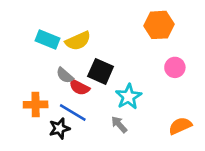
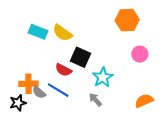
yellow semicircle: (78, 41) -> (62, 33), turned 60
gray semicircle: (65, 75) -> (39, 92), moved
black star: (59, 128) -> (18, 103), moved

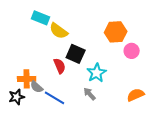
orange hexagon: (127, 20) -> (116, 32), moved
cyan rectangle: (38, 32) -> (41, 18), moved
red semicircle: (63, 70) -> (60, 66), turned -140
blue line: (58, 90) -> (55, 98), moved

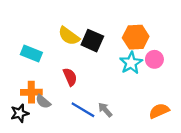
cyan rectangle: (41, 18) -> (31, 53), moved
black square: (76, 54) -> (92, 41), moved
cyan star: (97, 73) -> (131, 63), moved
blue line: (55, 98) -> (83, 110), moved

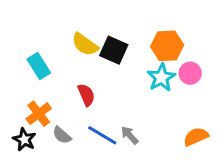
cyan rectangle: (31, 53) -> (39, 66), turned 36
orange cross: (31, 92) -> (39, 114), turned -36
gray semicircle: (43, 102) -> (62, 135), moved
black star: (20, 113) -> (24, 140), turned -30

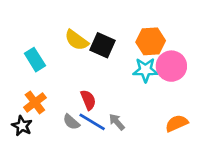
pink circle: (190, 73) -> (171, 66), size x1.5
cyan star: (161, 78) -> (145, 70), turned 30
red semicircle: (86, 95) -> (88, 100), moved
gray semicircle: (62, 135) -> (71, 122), moved

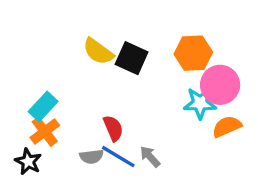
cyan rectangle: (35, 60) -> (43, 107), moved, turned 75
cyan star: (145, 70) -> (200, 103), moved
gray semicircle: (71, 122) -> (92, 157), turned -48
orange semicircle: (177, 123) -> (227, 127), moved

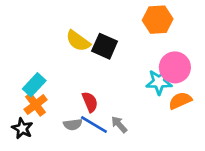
orange hexagon: (193, 53) -> (158, 20), moved

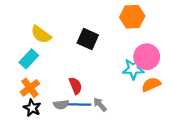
yellow semicircle: (78, 41) -> (41, 34), moved
cyan rectangle: (34, 85) -> (29, 59), moved
blue line: (94, 124) -> (79, 105), turned -30
black star: (22, 128) -> (32, 108), moved

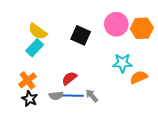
orange hexagon: (132, 17) -> (142, 28), moved
pink circle: (147, 57) -> (116, 24), moved
cyan rectangle: (29, 59) -> (35, 48), moved
red semicircle: (75, 86) -> (69, 78), turned -105

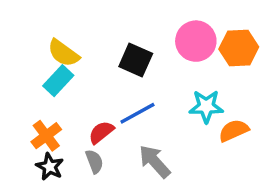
red semicircle: (69, 78) -> (101, 132), moved
gray semicircle: (56, 96) -> (94, 161), turned -104
blue line: (72, 96) -> (137, 113), moved, turned -30
gray arrow: (92, 96) -> (155, 161), size x1.5

